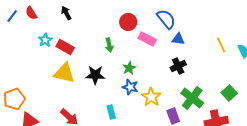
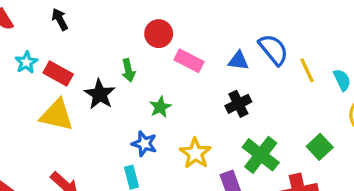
blue semicircle: (166, 19) -> (273, 50), moved
black star: (95, 75) -> (100, 94), moved, turned 30
blue star: (130, 87) -> (144, 144), moved

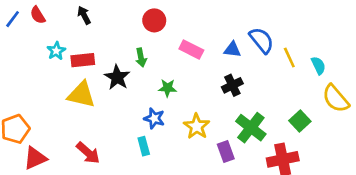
red circle: (159, 34) -> (154, 20), moved
red rectangle: (58, 73) -> (83, 60), turned -35
green star: (160, 107) -> (167, 88), turned 30

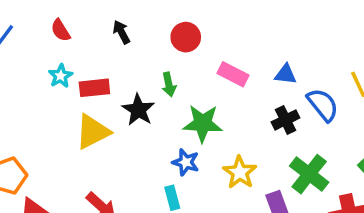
red semicircle: (38, 15) -> (61, 30), moved
black arrow: (84, 15) -> (121, 32), moved
blue semicircle: (261, 40) -> (323, 105), moved
green star: (167, 88) -> (203, 123), size x1.6
yellow triangle: (81, 95) -> (93, 132), turned -40

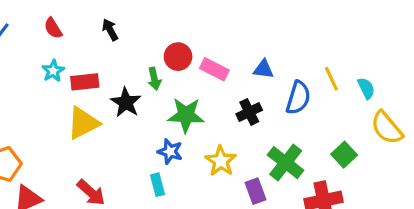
red circle: (186, 37) -> (178, 57), moved
blue semicircle: (323, 105) -> (298, 98), turned 56
black cross: (285, 120) -> (249, 112), moved

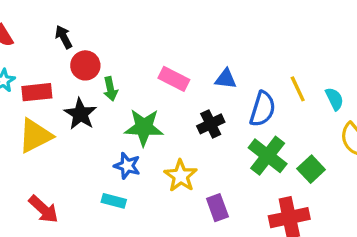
red circle: (178, 57) -> (85, 65), moved
green cross: (286, 163) -> (268, 156), moved
cyan rectangle: (157, 185) -> (114, 201), turned -60

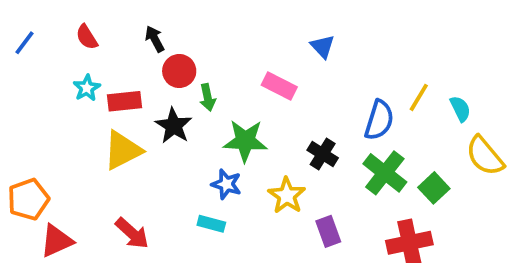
blue triangle: (226, 79) -> (323, 46), moved, turned 40
yellow line: (298, 89) -> (419, 97), turned 56
black cross: (211, 124) -> (323, 154), moved, turned -32

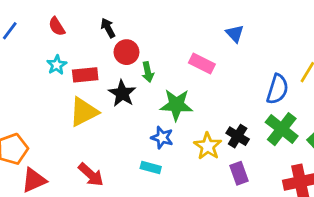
black cross: (323, 154) -> (238, 136), moved

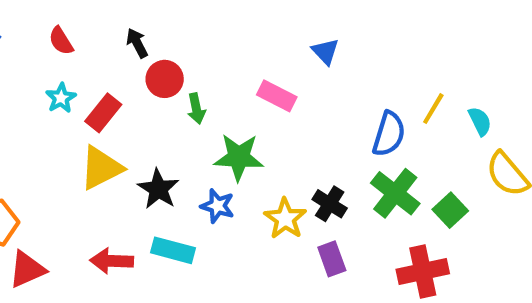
red rectangle: (85, 75) -> (103, 113), turned -45
black star: (122, 93) -> (158, 189), moved
cyan rectangle: (151, 167) -> (173, 250), moved, size x1.4
red arrow: (91, 175) -> (112, 261), turned 140

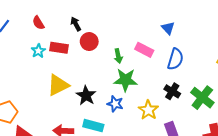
green arrow: (196, 109) -> (118, 56), moved
red rectangle: (103, 113) -> (59, 48), moved, turned 60
blue semicircle: (389, 134) -> (175, 59), moved
black cross: (330, 204) -> (172, 91), moved

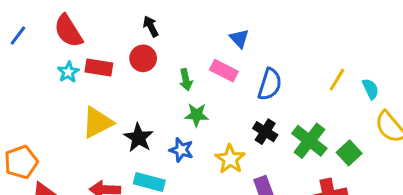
red semicircle: (38, 23) -> (68, 31), size x1.6
black arrow: (76, 24) -> (151, 26), moved
blue triangle: (168, 28) -> (239, 39), moved
green star: (126, 80) -> (197, 115), size x0.7

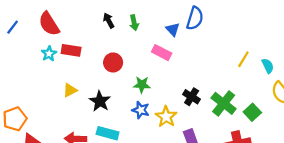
red circle: (143, 58) -> (113, 63), moved
green arrow: (186, 80) -> (134, 23), moved
blue semicircle: (270, 84) -> (195, 18), moved
yellow triangle: (97, 122) -> (70, 90), size x0.6
blue star: (181, 150) -> (141, 110), moved

